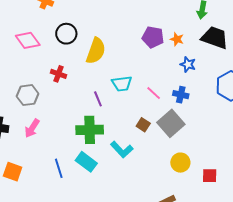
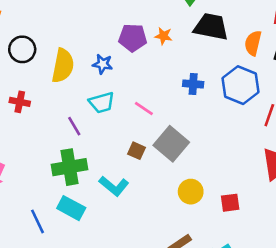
blue star: (188, 64) -> (103, 64), moved
blue cross: (181, 95) -> (193, 84), moved

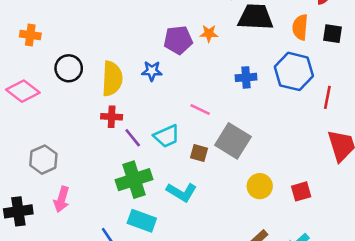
red cross: (20, 102) -> (112, 117), moved
cyan trapezoid: (102, 102) -> (167, 136), moved

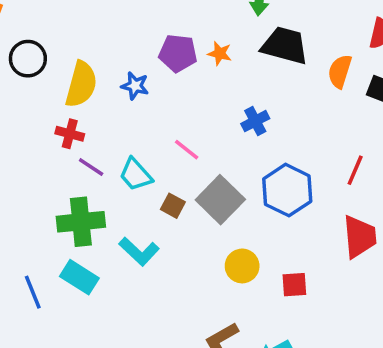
blue hexagon: (294, 71) -> (287, 190), moved
blue cross: (246, 77) -> (255, 121), turned -36
cyan trapezoid: (167, 136) -> (136, 175), turned 60
purple line: (133, 138) -> (91, 167), turned -30

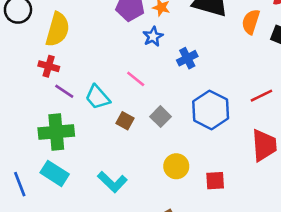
blue star: (135, 86) -> (153, 37), moved, turned 30
red line: (355, 170) -> (261, 96), turned 40
gray square: (220, 200) -> (161, 117), size x0.6
cyan L-shape: (139, 251) -> (112, 182), moved

